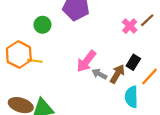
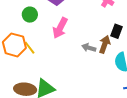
yellow line: (35, 61) -> (30, 48), turned 56
pink arrow: (86, 61) -> (60, 28), moved

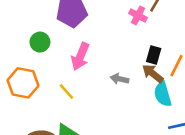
brown arrow: (105, 44) -> (153, 73), moved, turned -66
yellow line: (30, 48) -> (66, 92), moved

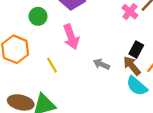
pink arrow: (80, 56) -> (71, 37), turned -55
cyan semicircle: (163, 94) -> (137, 86), turned -45

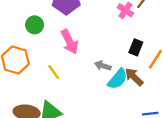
brown arrow: (132, 66) -> (134, 77), moved
cyan semicircle: (137, 86) -> (118, 79), moved, turned -85

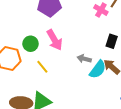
green circle: (35, 25) -> (30, 44), moved

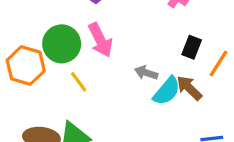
green circle: (30, 44) -> (62, 44), size x1.5

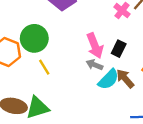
pink arrow: (100, 40) -> (95, 46), moved
black rectangle: (192, 47) -> (119, 49), moved

